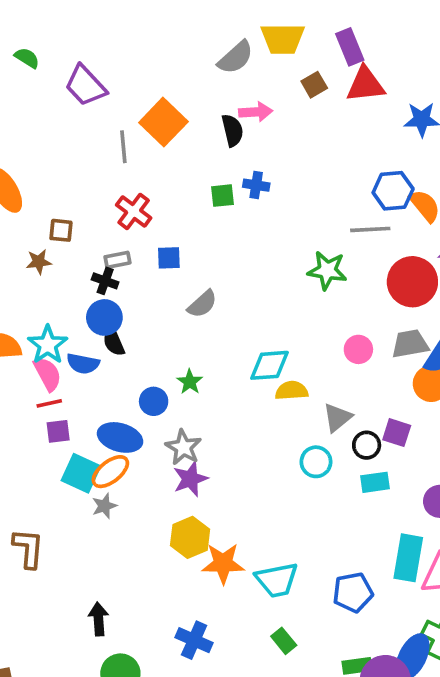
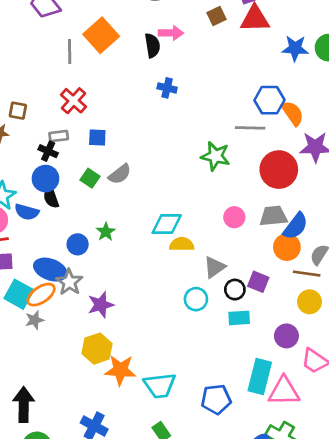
green square: (223, 196) -> (90, 178), moved, turned 36
gray star: (183, 447) -> (69, 282), moved
black arrow: (98, 619) -> (24, 405), size x1.4

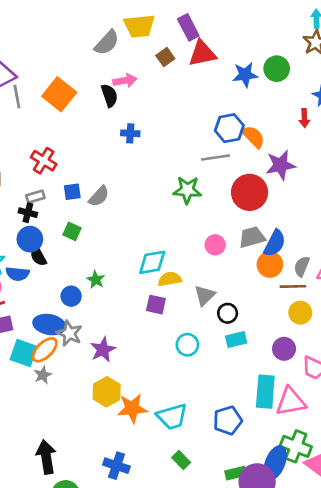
gray line: (70, 51) -> (17, 97), moved
gray semicircle: (120, 174) -> (99, 196), moved
purple square: (258, 282) -> (156, 305), moved
cyan circle: (196, 299) -> (187, 345), moved

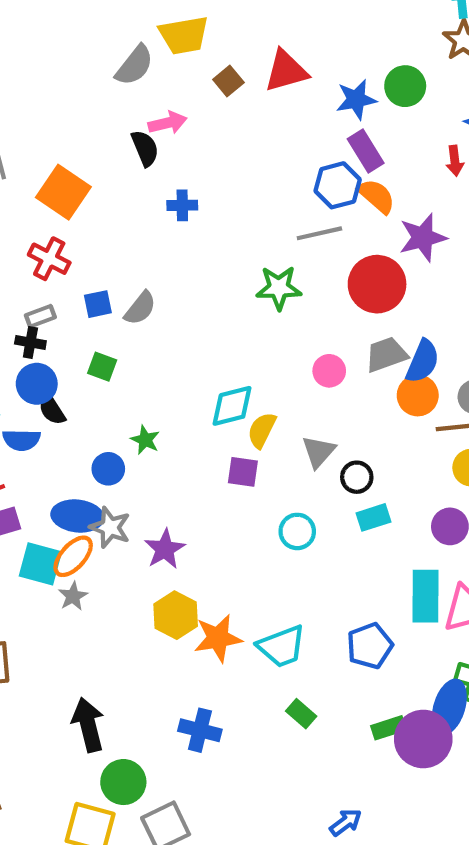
purple rectangle: (188, 27) -> (366, 151), moved
orange square: (59, 94) -> (63, 192), moved
yellow semicircle: (170, 279) -> (262, 430), turned -50

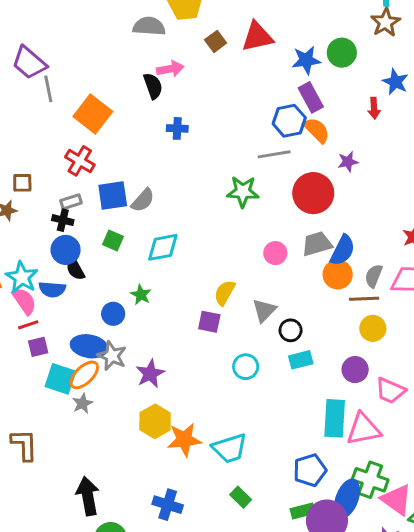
gray semicircle: (134, 65) -> (149, 26), turned -128
purple star: (423, 238) -> (348, 162), size x0.6
blue square: (98, 304) -> (113, 196), size x1.5
cyan diamond: (232, 406) -> (163, 247), moved
blue pentagon: (370, 646) -> (310, 470), moved

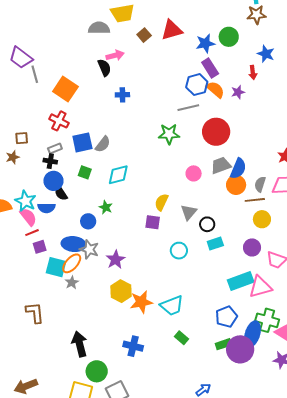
brown star: (385, 22) -> (256, 15), turned 30
purple star: (348, 162) -> (238, 92), moved
cyan rectangle: (335, 418) -> (241, 281), turned 70

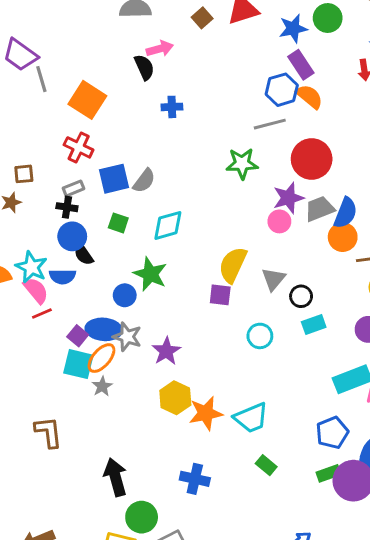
purple star: (238, 92) -> (288, 198), moved, size x1.5
yellow semicircle: (161, 202) -> (233, 265), size x1.4
green star: (106, 207) -> (150, 274), size x1.6
purple square: (40, 247) -> (78, 336), moved, turned -32

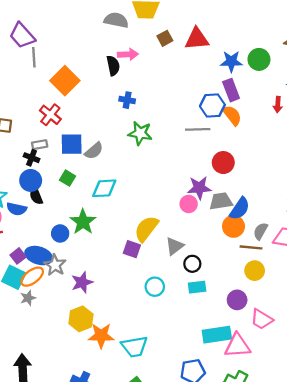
red circle: (312, 159) -> (223, 163), size x0.7
green star: (242, 164) -> (140, 133), moved

